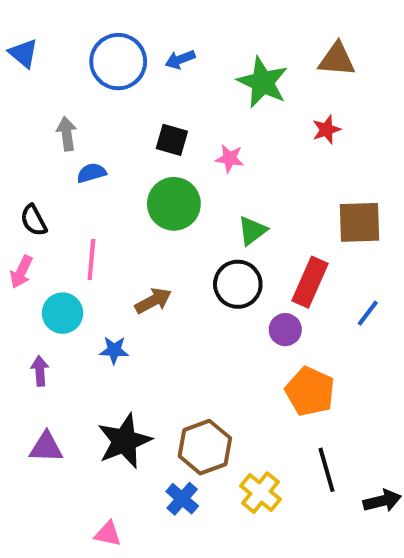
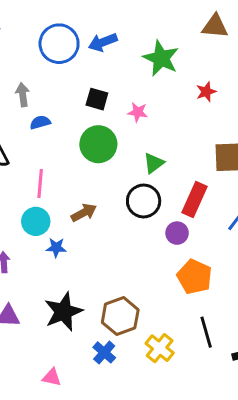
blue arrow: (180, 59) -> (103, 42), size x1.4
brown triangle: (337, 59) -> (215, 26), moved
cyan circle: (63, 313) -> (36, 221), moved

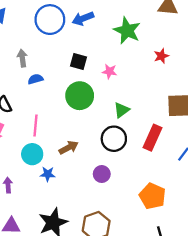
purple circle: (177, 233) -> (102, 174), moved

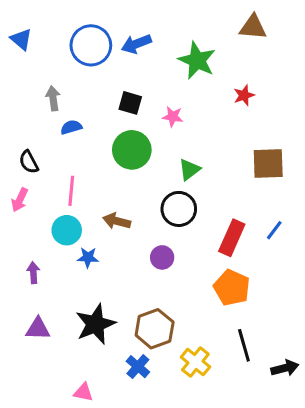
red rectangle: (152, 138) -> (232, 238), moved
brown arrow: (69, 148) -> (117, 221), turned -138

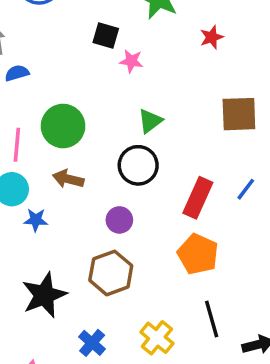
black square: (130, 103) -> (106, 36), moved
green circle: (132, 150) -> (63, 126), moved
brown hexagon: (155, 329) -> (111, 273), moved

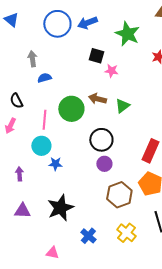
black circle: (138, 165) -> (101, 140), moved
brown arrow: (68, 179) -> (97, 99), moved
brown hexagon: (111, 273) -> (119, 195), moved

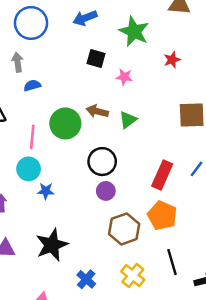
blue circle: (57, 24) -> (31, 23), moved
pink star: (111, 71) -> (124, 77), moved

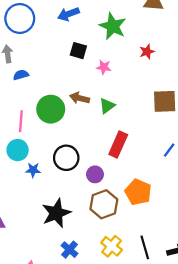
black circle: (102, 162) -> (66, 158), moved
red rectangle: (162, 175) -> (118, 145), moved
purple circle: (106, 191) -> (95, 174), moved
black star: (52, 245) -> (56, 213), moved
black line: (172, 262) -> (145, 247), moved

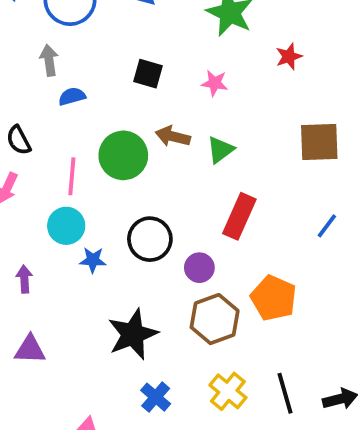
black square: (78, 51) -> (148, 74), moved

